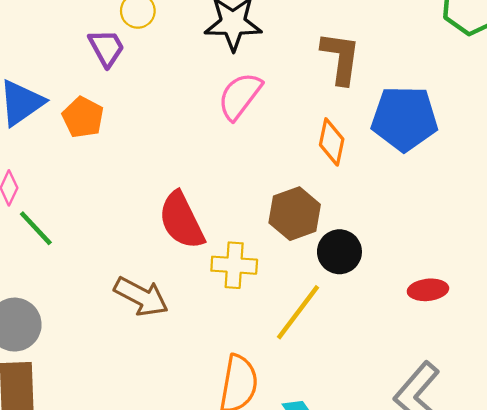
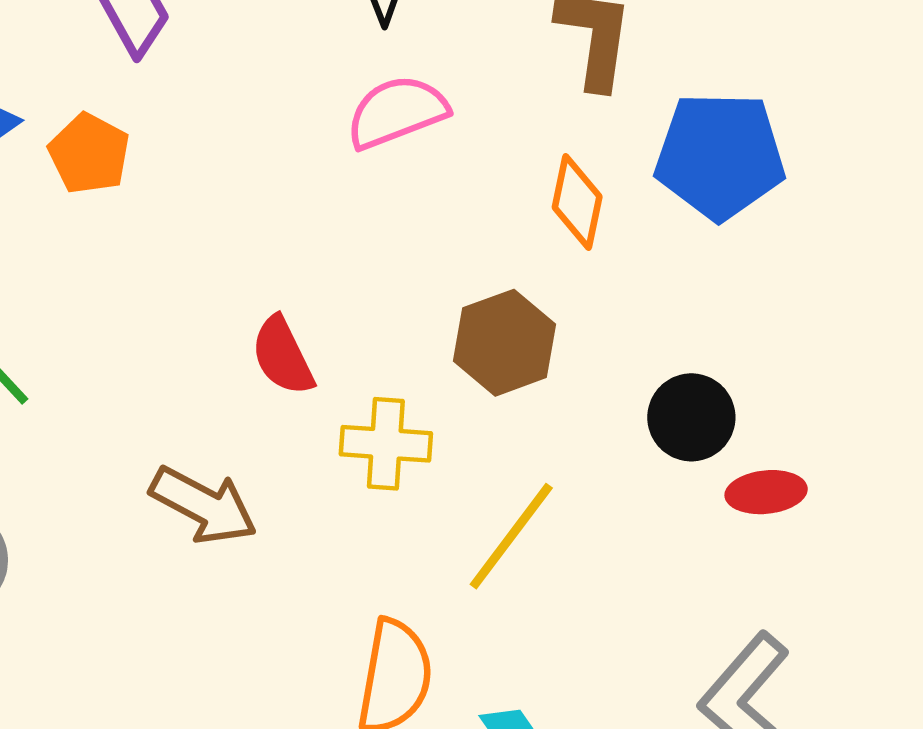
pink semicircle: (240, 96) -> (397, 112), turned 32
red semicircle: (181, 220) -> (283, 356), size x0.7
black circle: (339, 252) -> (691, 417), moved

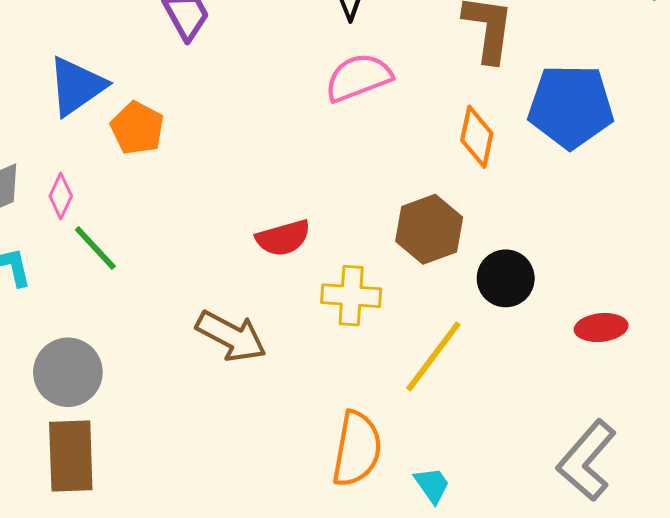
orange pentagon: (89, 154) -> (137, 128), moved
red semicircle: (283, 356) -> (283, 238), turned -80
black circle: (691, 417) -> (506, 278), moved

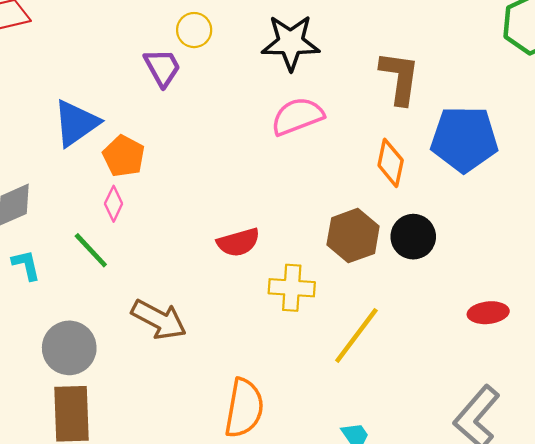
pink diamond: (61, 196) -> (114, 204), moved
black circle: (506, 278) -> (413, 237), moved
brown arrow: (231, 336) -> (159, 320), moved
orange semicircle: (357, 449) -> (244, 408), moved

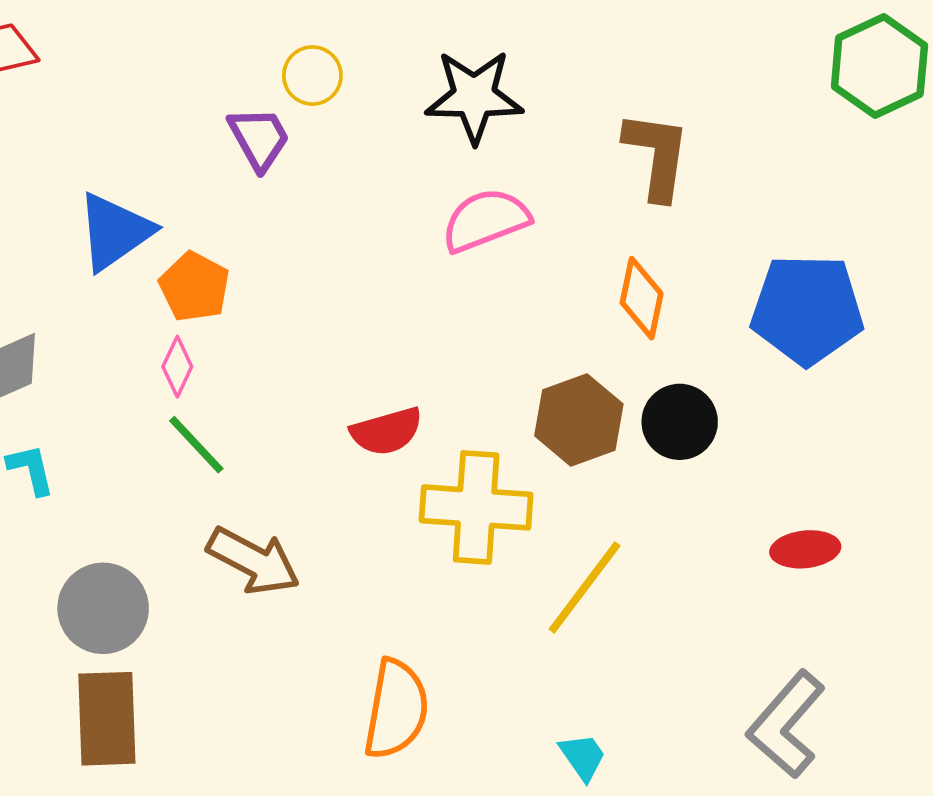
blue pentagon: (464, 139) -> (807, 310), moved
green line: (91, 250) -> (196, 445), moved
yellow cross: (292, 288) -> (476, 507), size x1.4

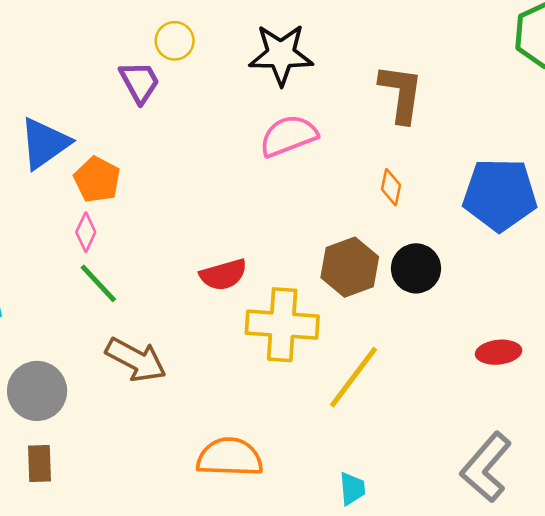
orange diamond: (642, 298) -> (391, 187), size x0.7
orange semicircle: (396, 709) -> (230, 457), turned -98
brown rectangle: (107, 719) -> (40, 464), size x0.6
cyan trapezoid: (583, 757) -> (352, 489), turned 30

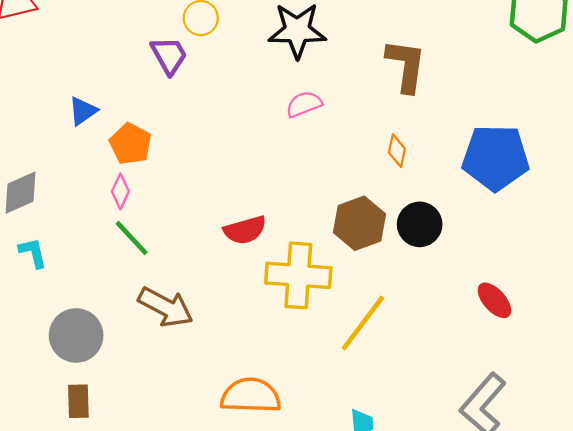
pink semicircle: (288, 136) -> (304, 104), size x0.7
blue triangle: (45, 143) -> (83, 111), size x0.6
red ellipse: (499, 352) -> (494, 300), turned 54

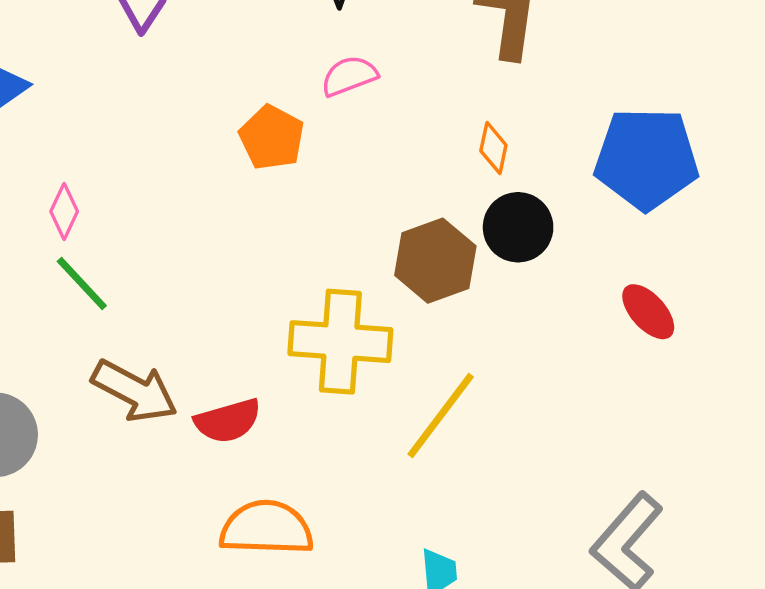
orange pentagon: (131, 144) -> (272, 138), moved
black circle: (420, 224) -> (518, 227), moved
red semicircle: (245, 230) -> (228, 421), moved
red ellipse: (494, 300) -> (648, 312), moved

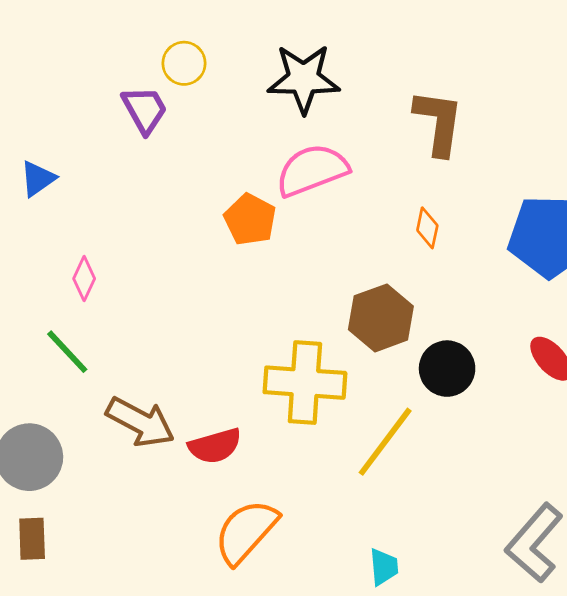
pink semicircle: (349, 76) -> (312, 170), size x1.6
black circle: (518, 227) -> (447, 369), moved
green line: (82, 284) -> (67, 352), moved
orange semicircle: (266, 528) -> (246, 532), turned -50

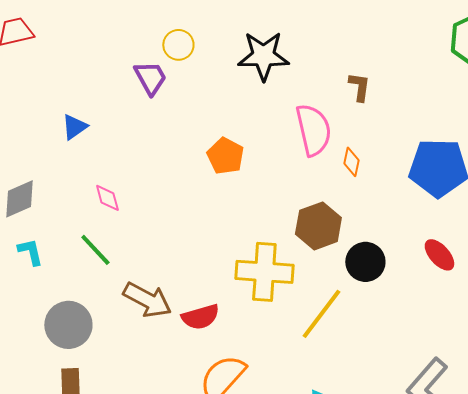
brown L-shape: (439, 122) -> (359, 87), size x0.6
pink semicircle: (312, 170) -> (313, 130), moved, turned 98
pink diamond: (84, 279) -> (107, 198), turned -40

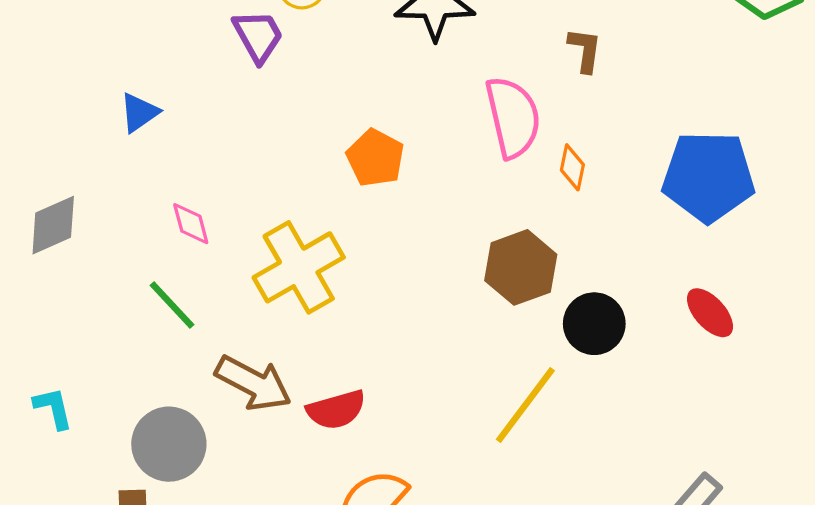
cyan L-shape: (30, 252) -> (53, 408), moved
yellow cross: (264, 272) -> (299, 267), moved, turned -34
gray circle: (68, 325) -> (169, 444), moved

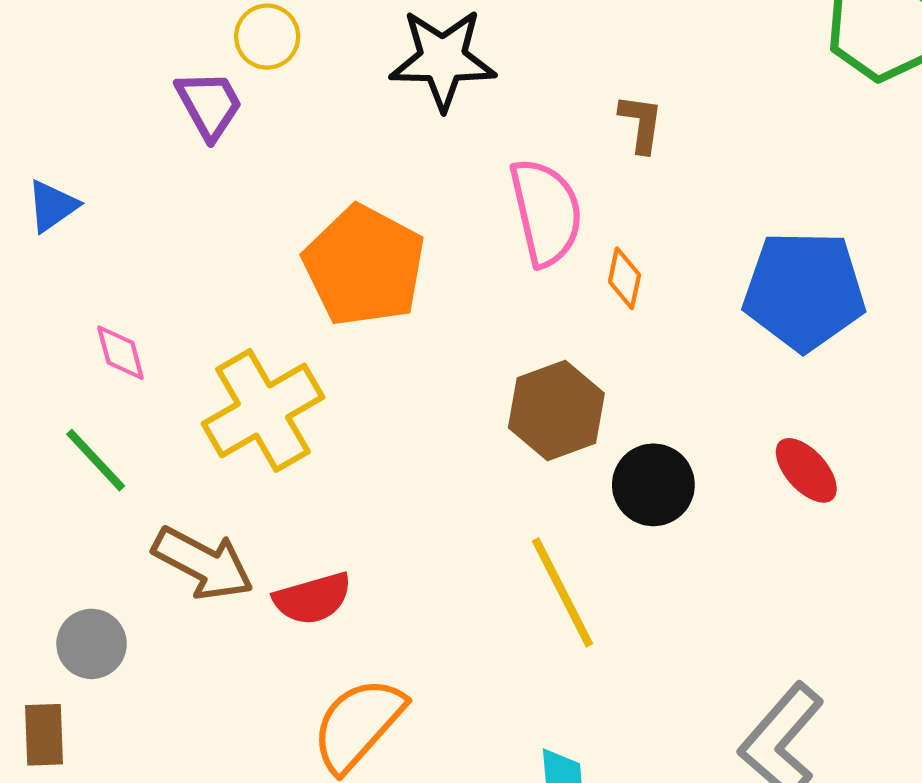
orange pentagon: (375, 158) -> (364, 266), size x1.6
yellow line: (525, 405) -> (563, 592), turned -64
gray circle: (169, 444) -> (92, 644), size x0.7

